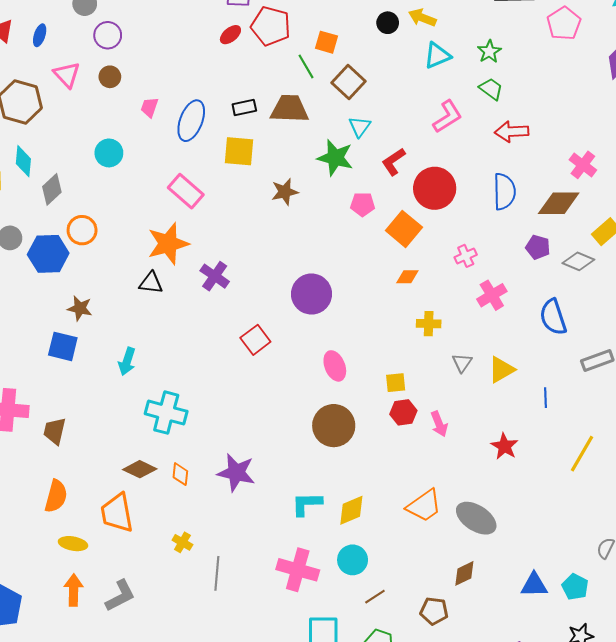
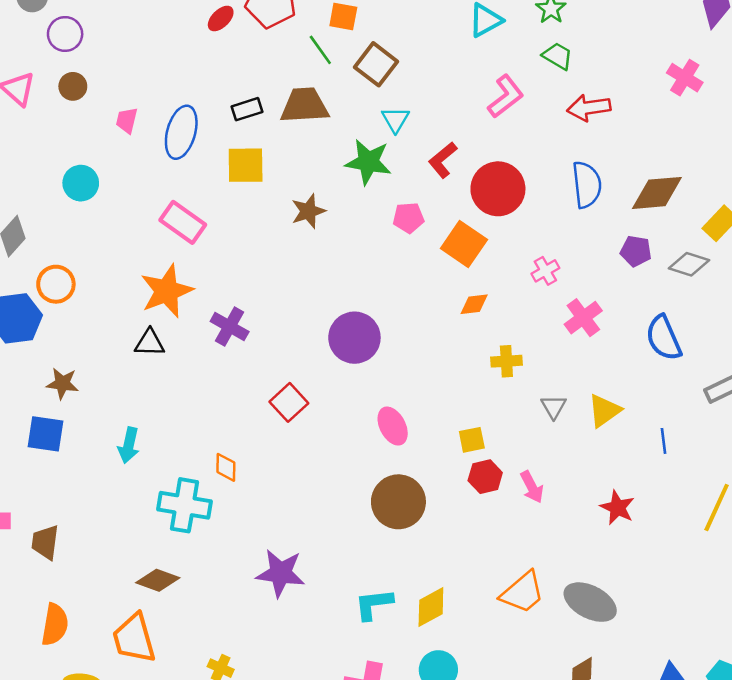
pink cross: (583, 165) -> (685, 78), moved
orange diamond: (180, 474) -> (226, 467), moved

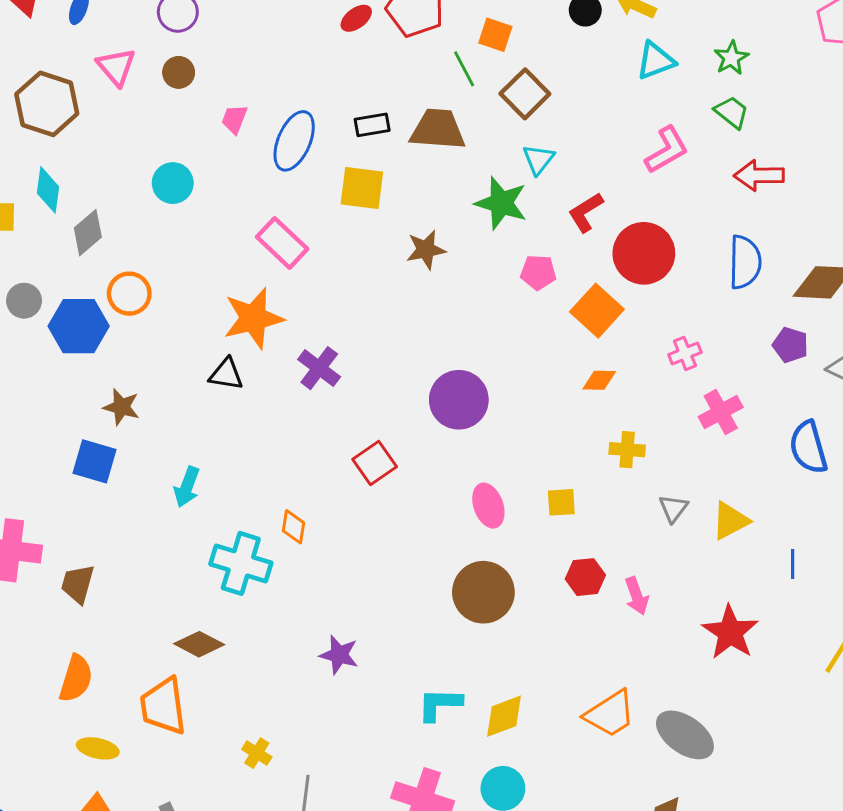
yellow square: (472, 440) -> (561, 502), moved
red star: (617, 508) -> (730, 632), size x1.4
purple star: (281, 573) -> (339, 655), size x0.7

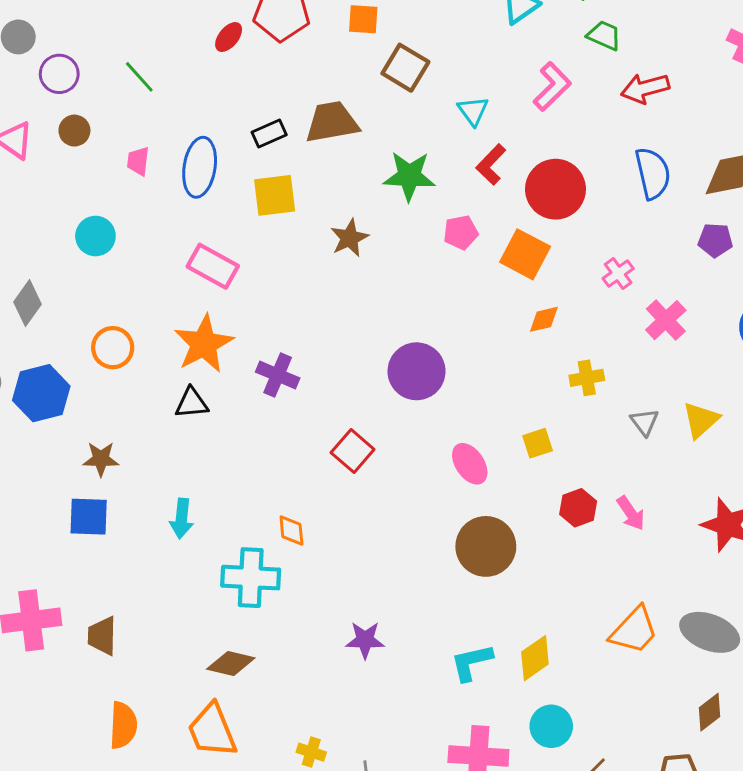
green line: (464, 69) -> (139, 77), moved
cyan triangle: (538, 159) -> (473, 111), moved
orange circle: (129, 294) -> (113, 348), moved

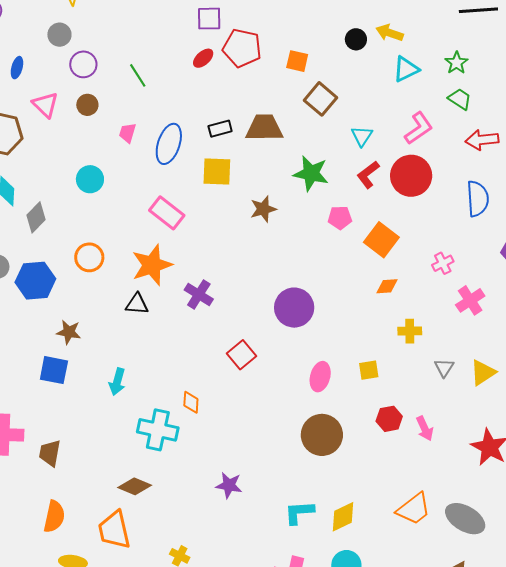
red circle: (555, 189) -> (411, 176), moved
pink ellipse: (470, 464) -> (320, 377), turned 40

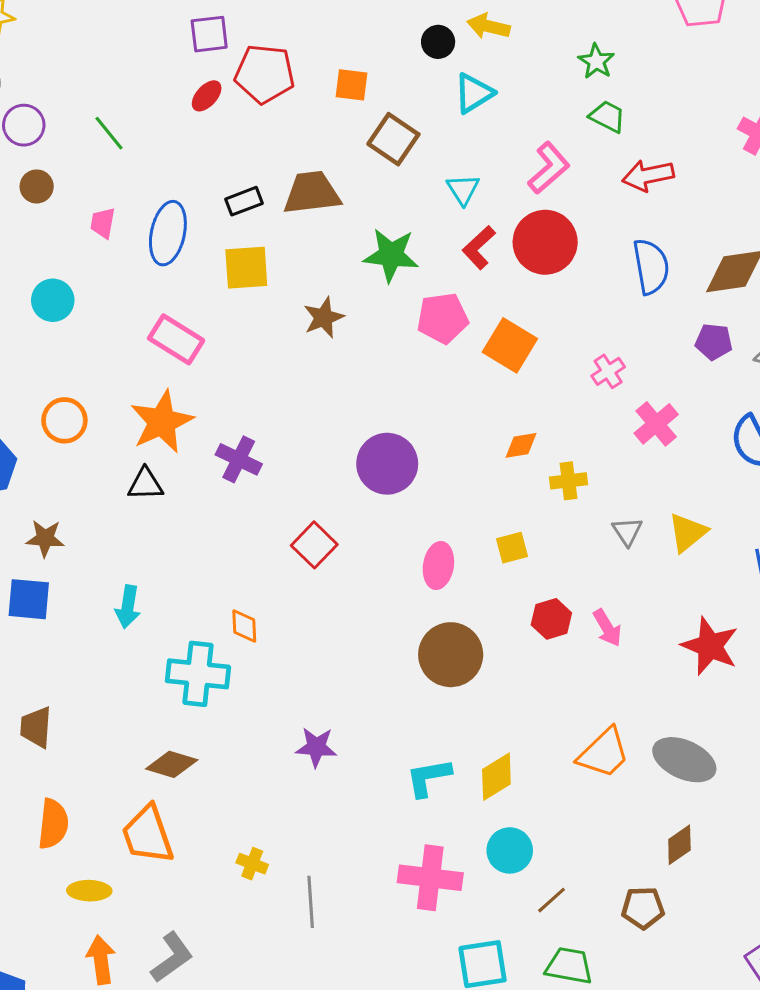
cyan triangle: (406, 69) -> (474, 93), moved
pink pentagon: (340, 218) -> (443, 318), size x1.4
orange diamond: (387, 286) -> (521, 445), moved

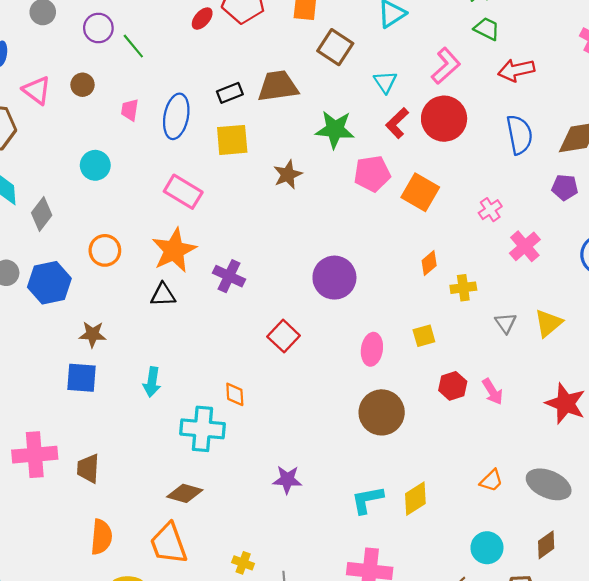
purple circle: (24, 125) -> (98, 28), moved
orange diamond: (521, 445) -> (429, 263), turned -30
orange trapezoid: (604, 753) -> (491, 481), size x0.6
cyan circle: (510, 850) -> (487, 548), moved

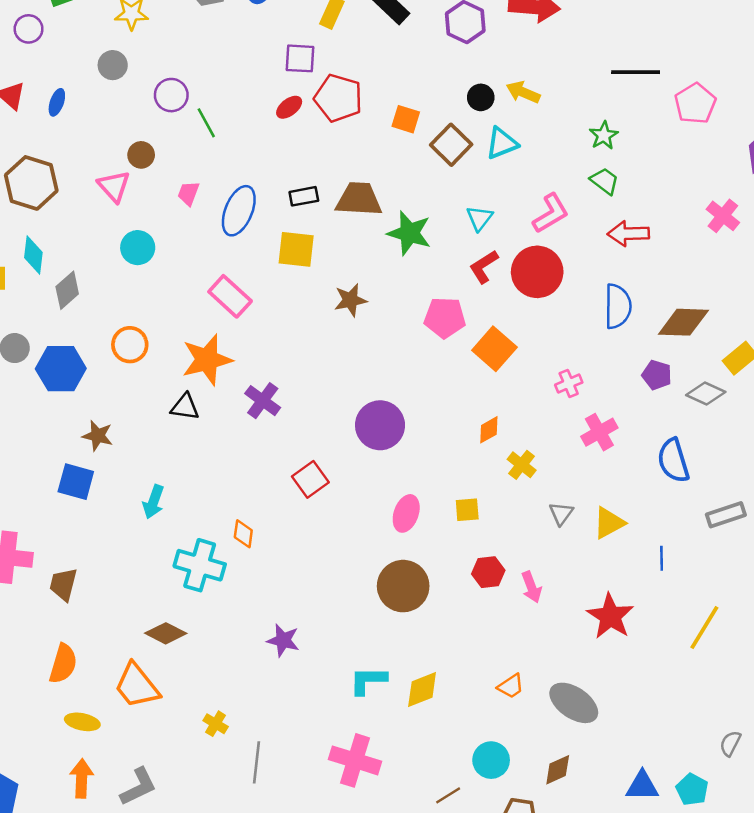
brown square: (335, 47) -> (451, 145), moved
pink triangle: (37, 90) -> (114, 186), moved
green star: (335, 129) -> (409, 233), moved
yellow cross: (463, 288) -> (522, 465), turned 35
orange trapezoid: (169, 544) -> (137, 686), turned -30

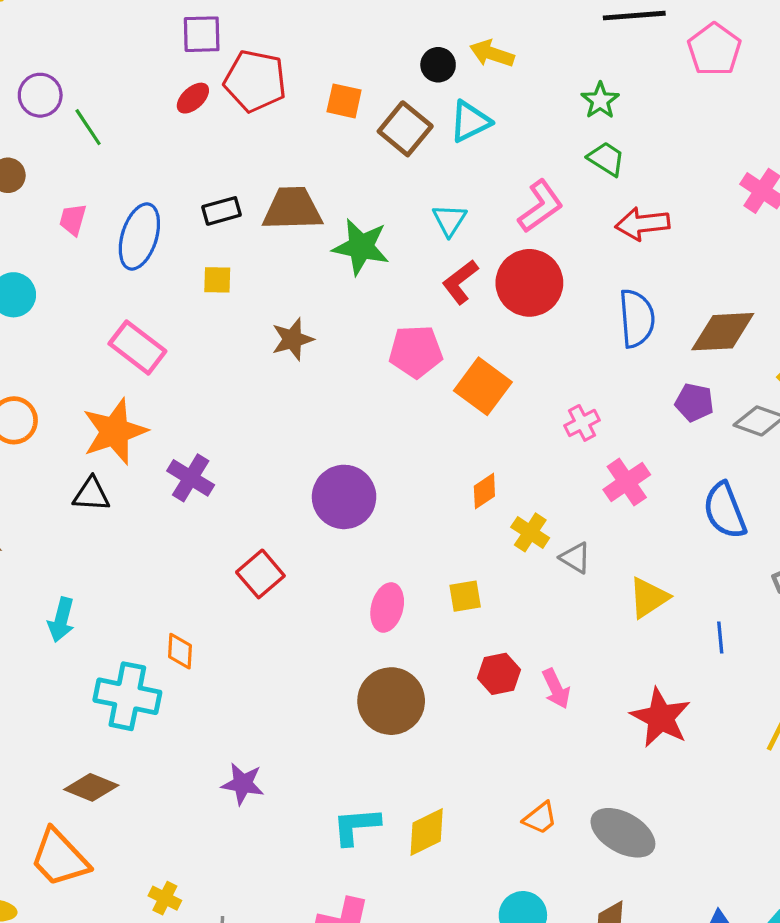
yellow square: (296, 249) -> (217, 280), size x0.6
gray triangle: (561, 513) -> (575, 558), moved, turned -30

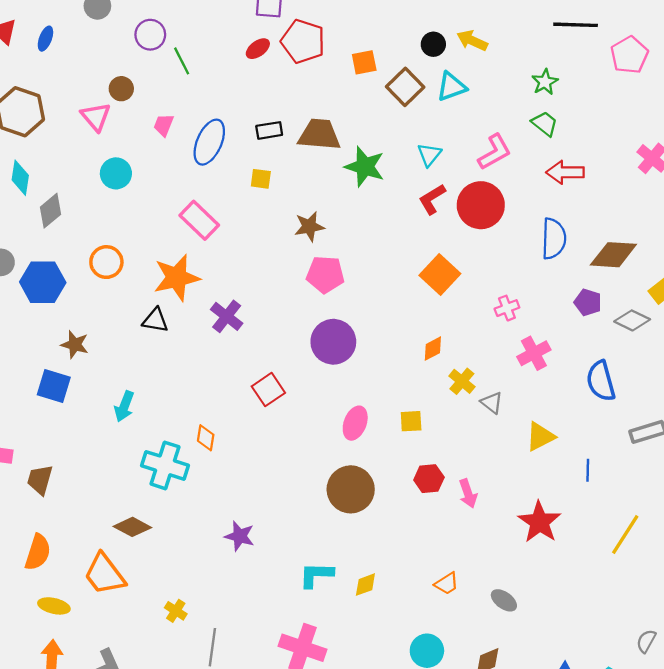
orange square: (344, 101) -> (364, 62), turned -30
pink pentagon: (416, 352) -> (325, 274), moved
yellow diamond: (427, 832) -> (365, 585), size x0.7
gray ellipse: (623, 833) -> (504, 600), size x0.6

